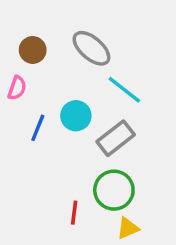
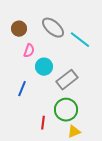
pink semicircle: (17, 88) -> (29, 51), moved
cyan line: (124, 90) -> (80, 40), moved
blue line: (38, 128) -> (22, 89), moved

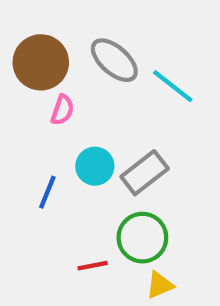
brown circle: (19, 29) -> (41, 62), size x1.6
cyan circle: (44, 67) -> (95, 166), moved
red line: (43, 123) -> (93, 266), turned 72

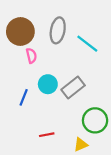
gray ellipse: (114, 60) -> (58, 30), turned 60
pink semicircle: (62, 110) -> (31, 56), turned -32
green circle: (142, 238) -> (95, 120), moved

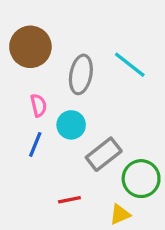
gray ellipse: (58, 30) -> (81, 74), moved
pink semicircle: (31, 56) -> (39, 105), moved
gray rectangle: (73, 87) -> (104, 154), moved

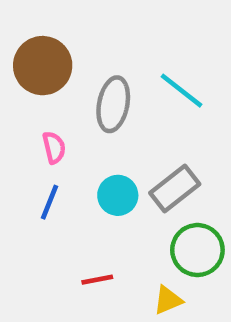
cyan circle: (71, 125) -> (118, 195), moved
gray rectangle: (104, 154) -> (175, 189), moved

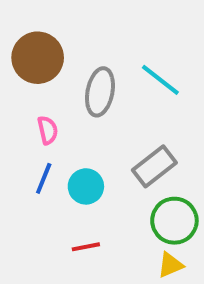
cyan circle: (118, 195) -> (86, 186), moved
yellow triangle: (168, 300) -> (170, 265), moved

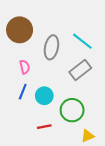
gray rectangle: (154, 166) -> (80, 70), moved
green circle: (174, 221) -> (72, 110), moved

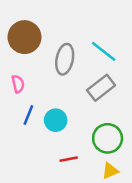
pink semicircle: (25, 67) -> (18, 84), moved
green circle: (72, 110) -> (108, 138), moved
red line: (44, 127) -> (69, 159), moved

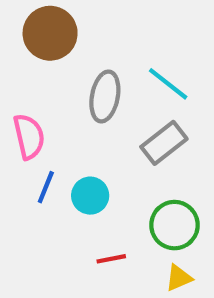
brown circle: (24, 37) -> (50, 33), moved
pink semicircle: (18, 84) -> (29, 137), size x1.5

